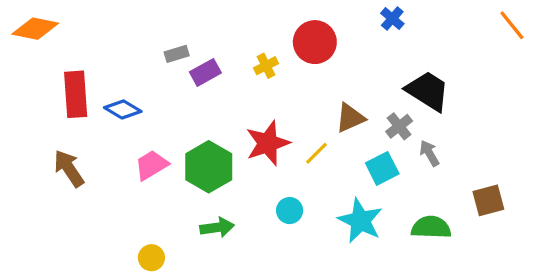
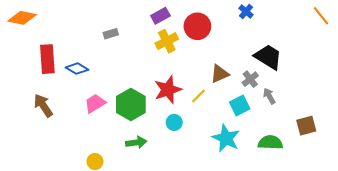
yellow cross: (266, 66) -> (167, 41), size x1.5
purple rectangle: (205, 72) -> (160, 16), moved
cyan circle: (290, 211) -> (174, 122), moved

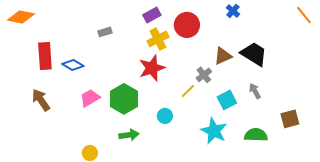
brown triangle: (220, 74) -> (223, 56), moved
gray cross: (250, 79) -> (204, 75), moved
red star: (168, 90) -> (152, 68), moved

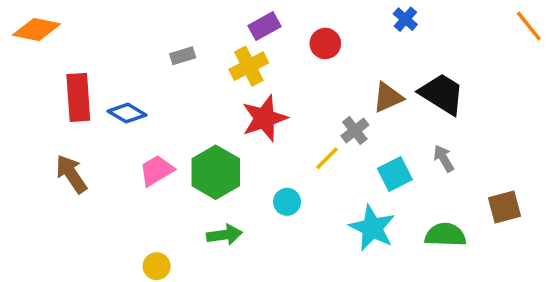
red circle: (187, 25) -> (325, 43), size x0.7
yellow cross: (158, 39) -> (249, 66), moved

